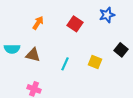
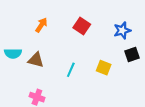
blue star: (107, 15) -> (122, 30), moved
black square: (121, 50) -> (132, 54), turned 32

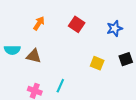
black square: (132, 54) -> (126, 59), moved
cyan line: (71, 70) -> (60, 86), moved

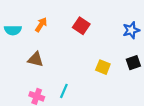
blue star: (115, 28) -> (131, 30), moved
cyan semicircle: (12, 50) -> (13, 30), moved

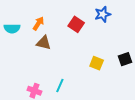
blue star: (131, 30) -> (103, 14), moved
brown triangle: (36, 59) -> (44, 43), moved

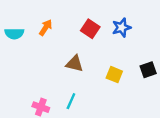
blue star: (103, 14) -> (122, 28), moved
brown triangle: (44, 43) -> (75, 64), moved

